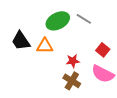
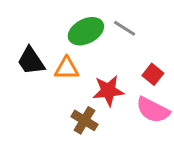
red star: (73, 61) -> (108, 91), size x1.5
brown cross: (72, 81) -> (84, 120), moved

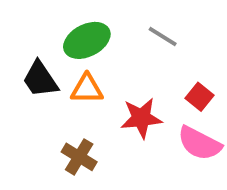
green ellipse: (86, 31) -> (87, 40), moved
brown cross: (84, 120) -> (79, 157), moved

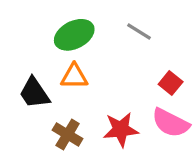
black trapezoid: (40, 79) -> (34, 93), moved
red star: (141, 118) -> (121, 129), moved

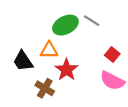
green ellipse: (74, 35) -> (65, 25), moved
red star: (121, 129) -> (66, 70), moved, turned -30

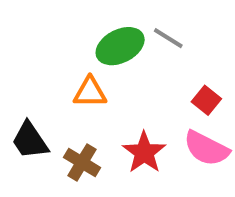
black trapezoid: (23, 61) -> (30, 140), moved
red star: (66, 70) -> (144, 152), moved

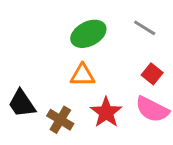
gray line: (168, 38) -> (145, 28), moved
orange triangle: (90, 92) -> (82, 75), moved

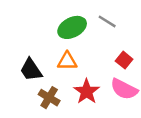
gray line: (145, 28) -> (107, 21), moved
black trapezoid: (22, 103) -> (31, 70), moved

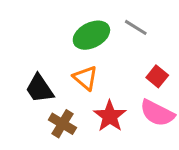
orange triangle: (67, 61) -> (85, 78), turned 40

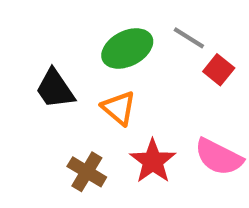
red square: (157, 76) -> (219, 70), moved
black trapezoid: (40, 89) -> (55, 89), moved

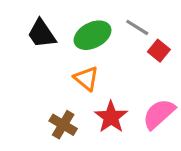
black trapezoid: (55, 89) -> (42, 34), moved
pink semicircle: (219, 157) -> (159, 114), turned 111

